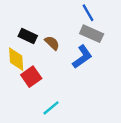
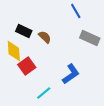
gray rectangle: (92, 34) -> (90, 38), moved
blue L-shape: (82, 57) -> (71, 74), moved

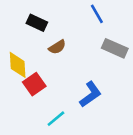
black rectangle: (24, 31) -> (37, 23), moved
brown semicircle: (45, 37) -> (57, 47), turned 104

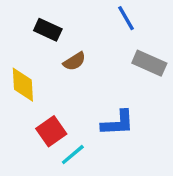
red square: (34, 84) -> (51, 131), moved
blue L-shape: (90, 94) -> (118, 123), turned 32

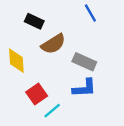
brown semicircle: (74, 61) -> (53, 44), size x1.5
gray rectangle: (149, 63) -> (84, 62), moved

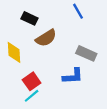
gray rectangle: (84, 62) -> (86, 53), moved
cyan line: (52, 111) -> (32, 96), moved

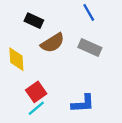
gray rectangle: (86, 53) -> (90, 47), moved
blue L-shape: (73, 76) -> (83, 104), moved

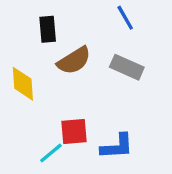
black rectangle: (34, 21) -> (48, 29), turned 60
red square: (36, 92) -> (74, 132), moved, turned 30

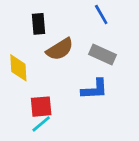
red square: (74, 132) -> (41, 107), moved
blue L-shape: (117, 146) -> (95, 89), moved

